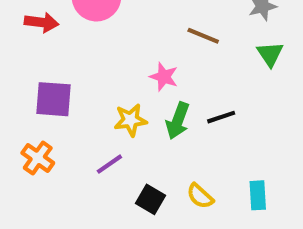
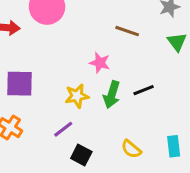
black square: (151, 199) -> (81, 155), moved

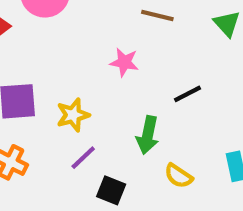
green arrow: (112, 95) -> (148, 135), moved
yellow star: (77, 96) -> (73, 115), moved

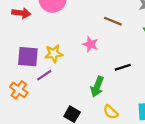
yellow star: (73, 115) -> (54, 54), moved
purple line: (83, 158) -> (44, 75), moved

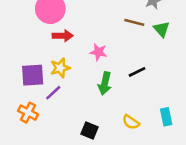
red arrow: (21, 13) -> (63, 36), moved
brown line: (113, 21) -> (134, 22), moved
green arrow: (97, 87) -> (105, 83), moved

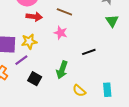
brown line: (134, 22) -> (64, 12), moved
green arrow: (105, 83) -> (62, 70), moved
black square: (89, 131) -> (35, 79), moved

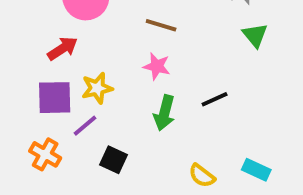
red arrow: (34, 17) -> (62, 48), moved, turned -35
green arrow: (62, 70) -> (164, 113), moved
cyan rectangle: (107, 90) -> (256, 170), turned -56

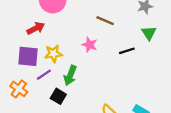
brown line: (161, 25) -> (105, 21), moved
black line: (215, 99) -> (127, 51), moved
green arrow: (164, 113) -> (70, 75), moved

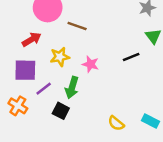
brown line: (105, 21) -> (77, 26), moved
pink star: (90, 45) -> (90, 64), moved
yellow star: (53, 54) -> (60, 57), moved

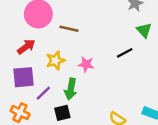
black square: (61, 111) -> (62, 113), turned -35

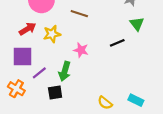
brown line: (69, 29) -> (79, 14), moved
yellow star: (55, 60) -> (52, 34), moved

